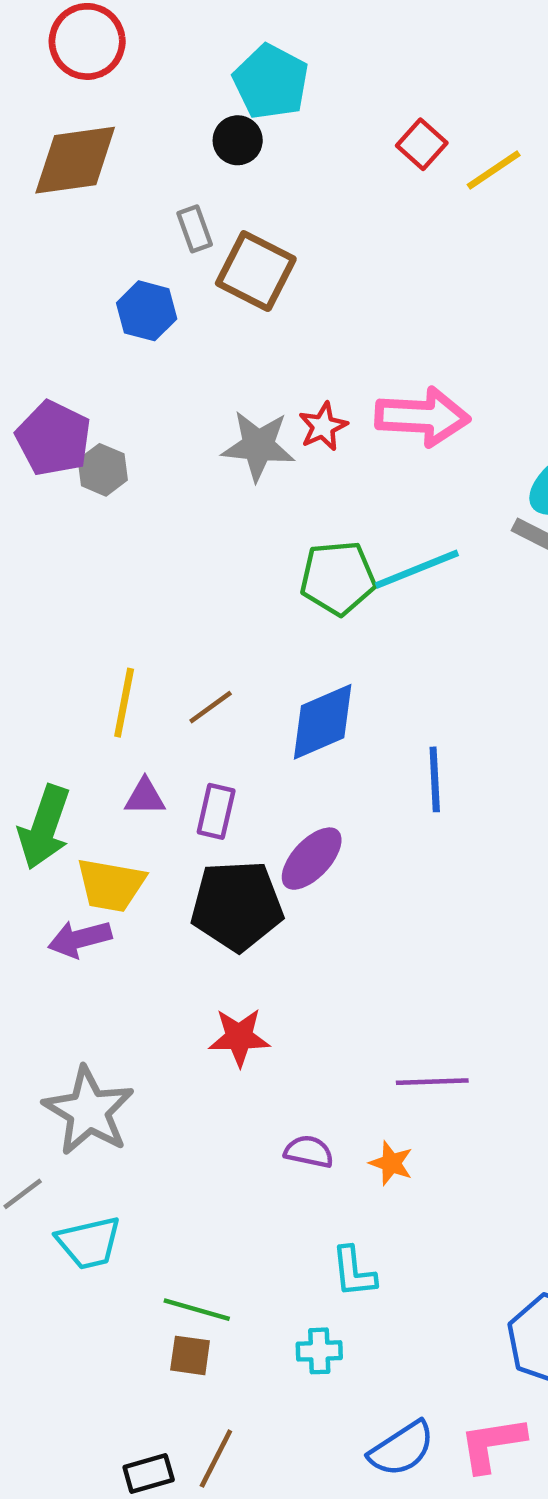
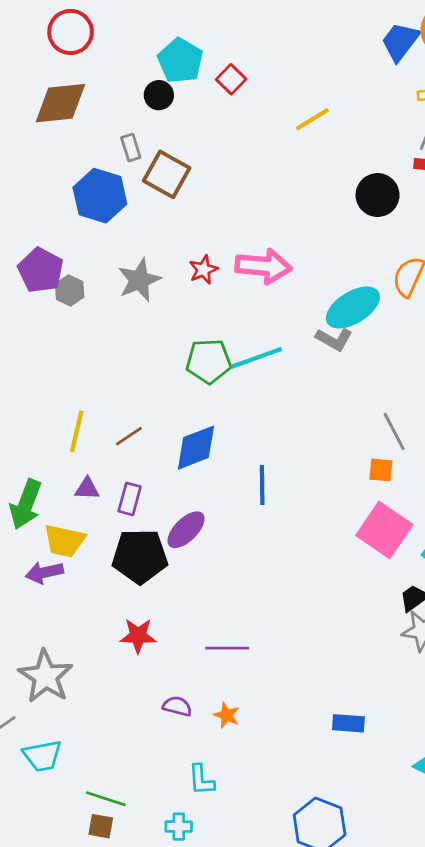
red square: (422, 144) -> (231, 79), moved
blue hexagon: (147, 311) -> (100, 196), size x1.5
gray star: (258, 446) -> (139, 280), moved, turned -30
purple line: (432, 1082) -> (227, 648), moved

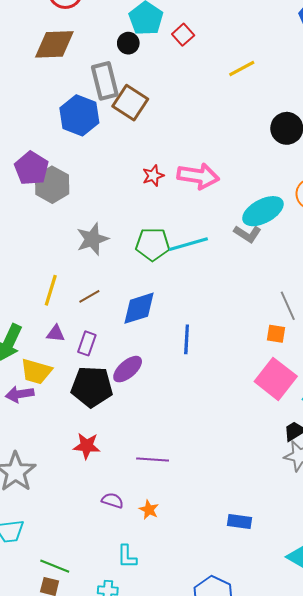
gray rectangle: (131, 147) -> (105, 81), size x1.8
gray star: (139, 280) -> (92, 239), moved
gray hexagon: (70, 290) -> (52, 185), size x1.6

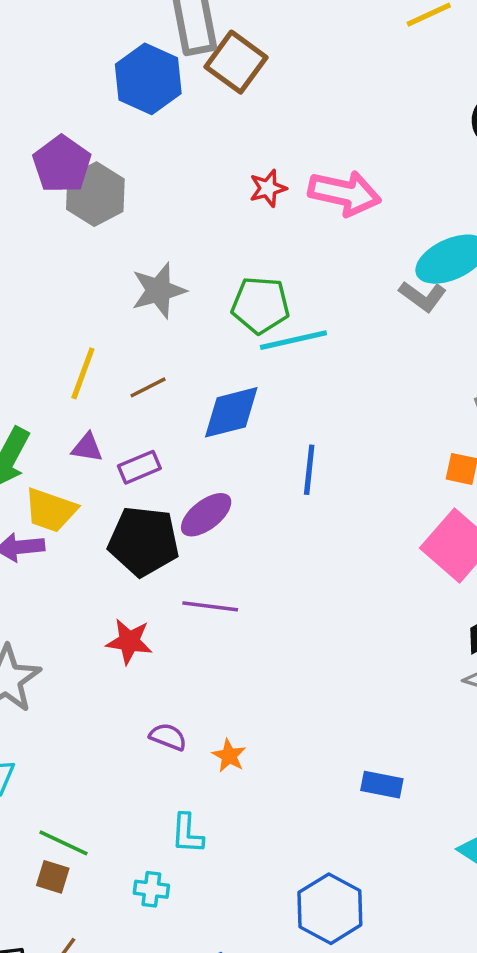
cyan line: (188, 244) -> (293, 340), moved
purple rectangle: (87, 343) -> (139, 467), turned 45
purple line: (153, 460) -> (210, 606), moved

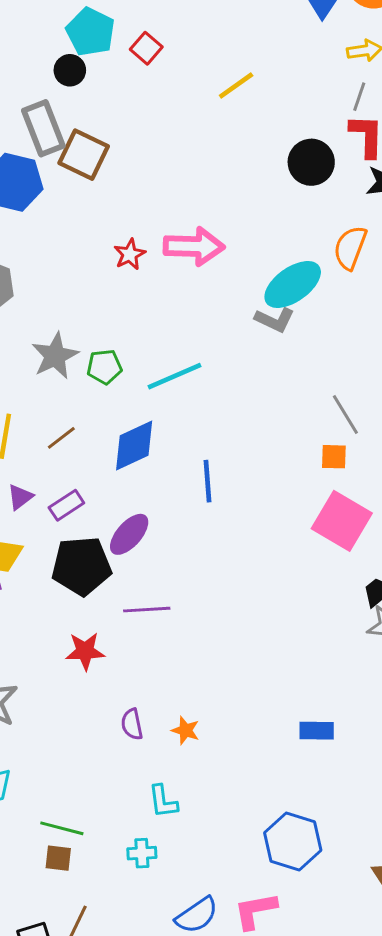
green pentagon: (260, 305) -> (104, 367), moved, size x0.7
purple triangle: (87, 447) -> (20, 497), turned -36
purple semicircle: (168, 737) -> (132, 724), turned -112

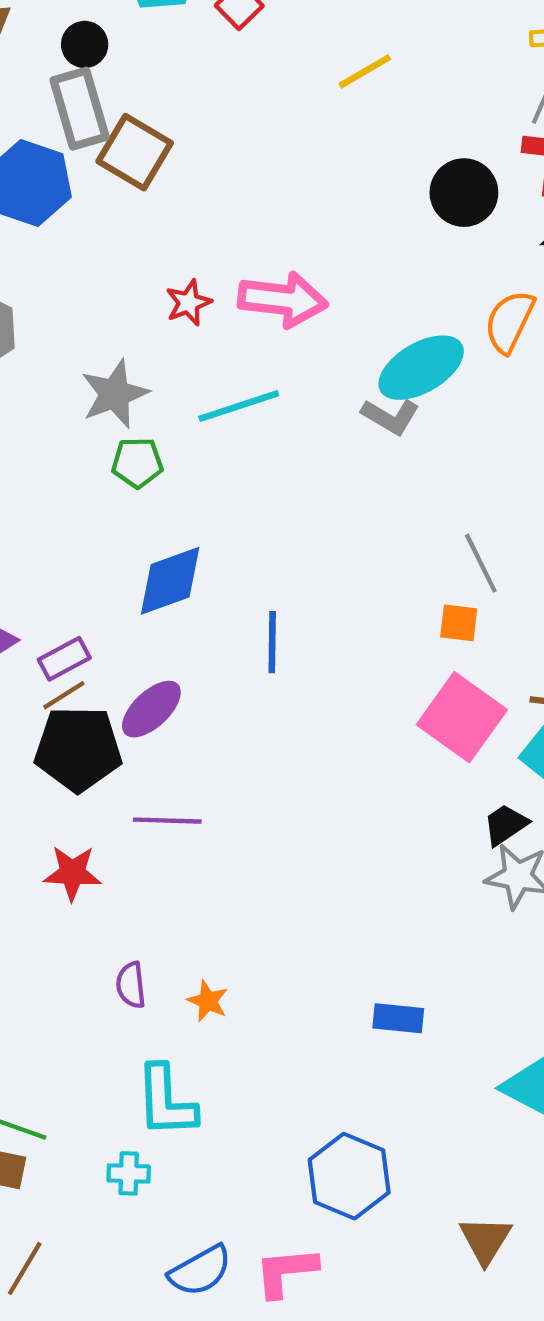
black circle: (70, 70) -> (85, 44), moved
gray star: (55, 356) -> (115, 394), moved
cyan line: (174, 376) -> (239, 406), moved
brown line: (61, 438) -> (64, 695), moved
cyan L-shape: (163, 801) -> (166, 1101), size x1.5

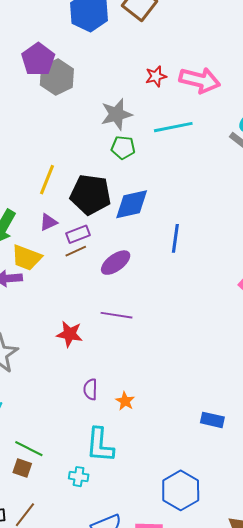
black pentagon: (78, 749) -> (90, 195), moved

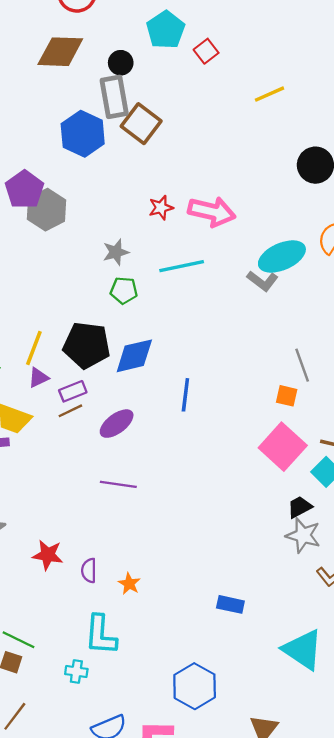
gray star: (116, 114) -> (116, 252), size x0.7
yellow line: (47, 180) -> (34, 348), moved
red star: (70, 334) -> (48, 555), moved

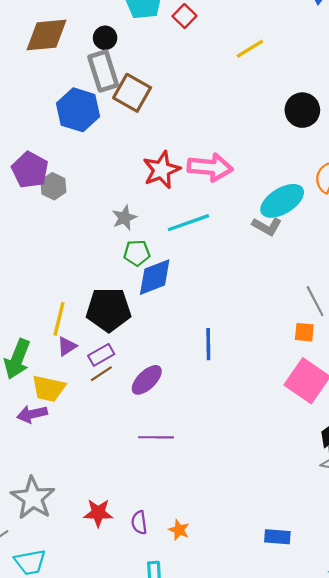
red star: (161, 208) -> (161, 170), size x1.6
gray hexagon: (46, 210) -> (53, 186), size x0.7
blue diamond: (134, 356) -> (155, 277), moved

